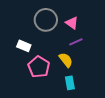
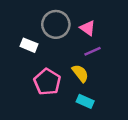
white rectangle: (24, 46) -> (29, 45), moved
cyan rectangle: (70, 83) -> (85, 101), turned -56

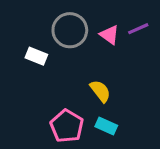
purple line: (93, 51) -> (138, 29), moved
pink pentagon: (47, 82) -> (67, 126), moved

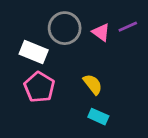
white rectangle: (36, 56) -> (34, 52), size x1.4
pink pentagon: (67, 126) -> (39, 87), moved

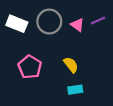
white rectangle: (34, 52) -> (17, 24), moved
cyan rectangle: (98, 117) -> (75, 90), turned -32

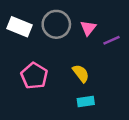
purple line: (98, 20) -> (111, 40), moved
pink triangle: (77, 25) -> (88, 28), turned 32

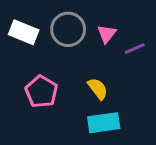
cyan rectangle: (86, 102) -> (104, 123), size x1.5

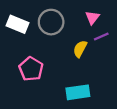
pink triangle: (107, 34) -> (92, 18), moved
yellow semicircle: (98, 89) -> (80, 49), moved, turned -114

